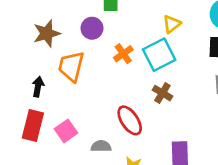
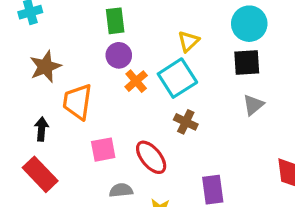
purple circle: (92, 28) -> (119, 55), moved
red rectangle: (33, 126) -> (40, 174), turned -52
pink square: (66, 131) -> (103, 150), moved, turned 30

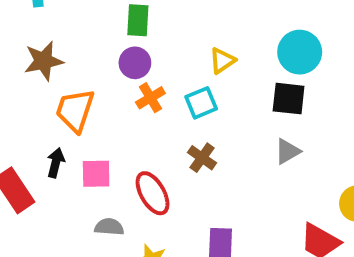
cyan square: (177, 78) -> (201, 103), size x0.7
black arrow: (42, 129) -> (56, 163), moved

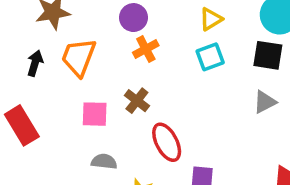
cyan square: (201, 103) -> (210, 57), moved
brown cross: (202, 158) -> (137, 101), moved
black arrow: (56, 163) -> (35, 63), moved
red ellipse: (153, 193) -> (167, 142), moved

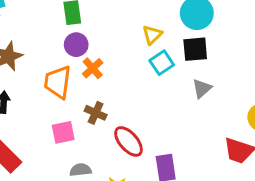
yellow triangle: (211, 19) -> (152, 35), moved
orange trapezoid: (79, 57) -> (58, 82), moved
cyan square: (210, 57) -> (162, 63), moved

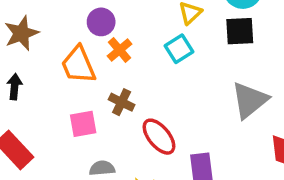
cyan square: (162, 63) -> (179, 49), moved
orange trapezoid: (58, 82) -> (78, 65), turned -32
gray triangle: (202, 88) -> (250, 100), moved, size x1.6

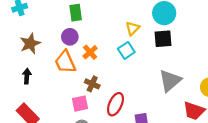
purple circle: (101, 22) -> (70, 37), moved
pink square: (83, 124) -> (80, 104), moved
red ellipse: (159, 137) -> (115, 104), turned 65

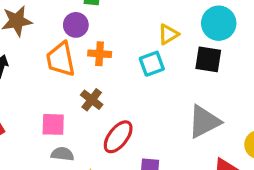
orange cross: (90, 52) -> (100, 54), turned 32
pink square: (80, 104) -> (53, 124), moved

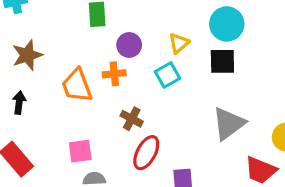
purple circle: (76, 25) -> (129, 45), moved
brown cross: (92, 100) -> (132, 119), moved

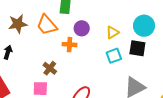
cyan square: (168, 75) -> (114, 56), moved
orange trapezoid: (77, 86) -> (47, 25), moved, turned -30
brown cross: (132, 119) -> (50, 68), moved

